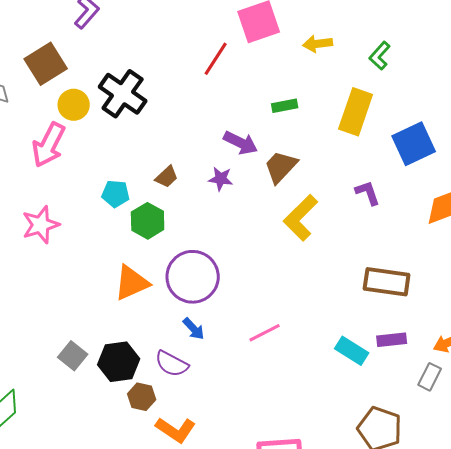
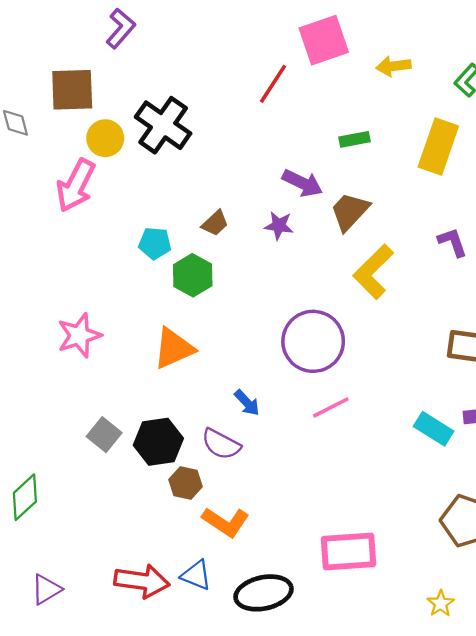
brown square: (46, 64) -> (72, 90), turned 30
pink star: (41, 225) -> (79, 335), moved
purple circle: (193, 277) -> (313, 341), moved

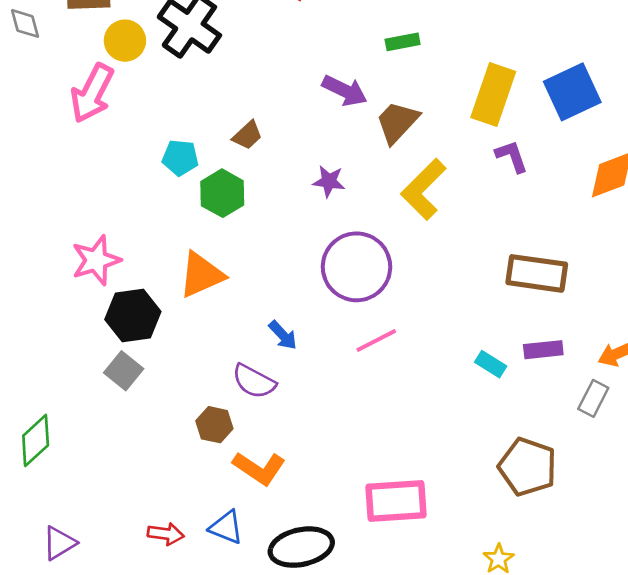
yellow rectangle: (438, 146) -> (493, 95), moved
purple star: (279, 226) -> (329, 181), moved
cyan rectangle: (434, 429) -> (491, 364), size x0.7
black hexagon: (158, 442) -> (133, 316), moved
red arrow: (142, 581) -> (166, 534), size x0.6

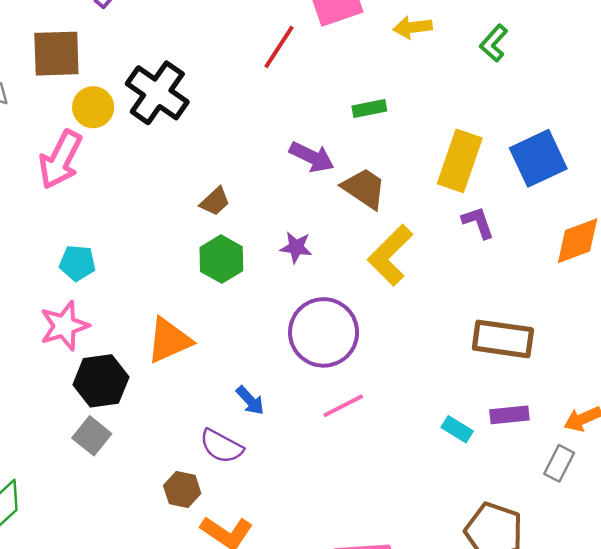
brown trapezoid: (397, 122) -> (364, 188), turned 81
cyan pentagon: (180, 158) -> (77, 263), moved
green hexagon: (222, 193) -> (221, 259), moved

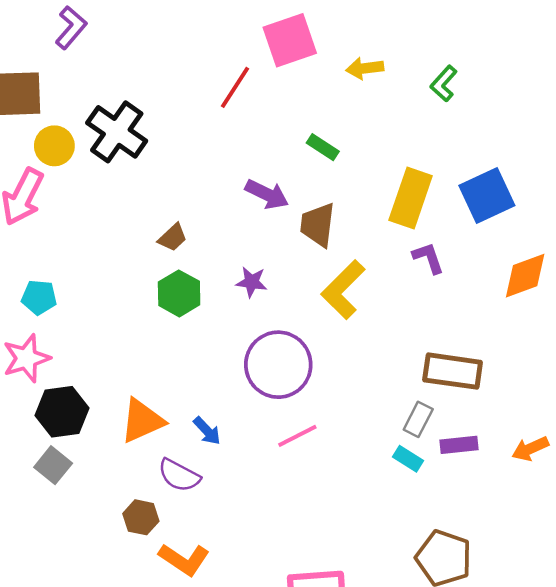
green rectangle: (369, 109) -> (323, 147), turned 44
brown trapezoid: (364, 188) -> (318, 225), turned -117
orange triangle: (169, 340) -> (142, 421), moved
gray rectangle: (559, 463) -> (418, 419), moved

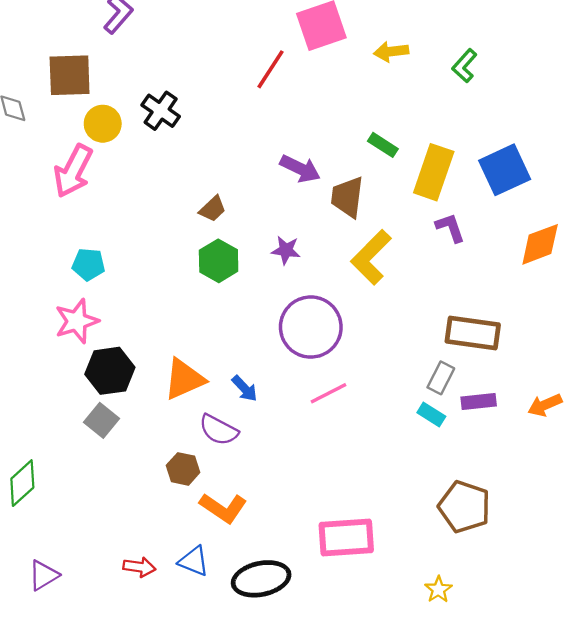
black cross: (117, 132) -> (161, 111), size x0.7
green rectangle: (323, 147) -> (383, 145), moved

